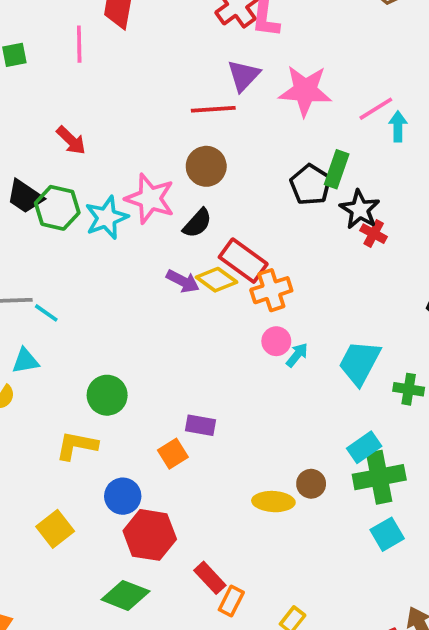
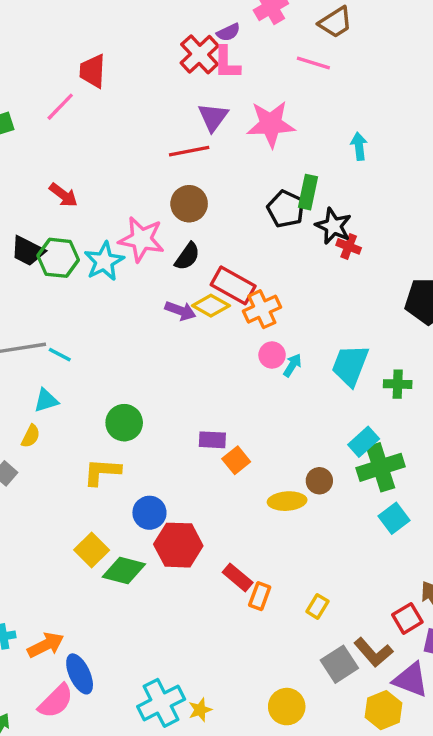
pink line: (79, 44) -> (60, 107), turned 52
pink line: (376, 109) -> (313, 63), moved, turned 56
orange square: (173, 454) -> (236, 460), moved
green diamond: (125, 595) -> (124, 570), moved

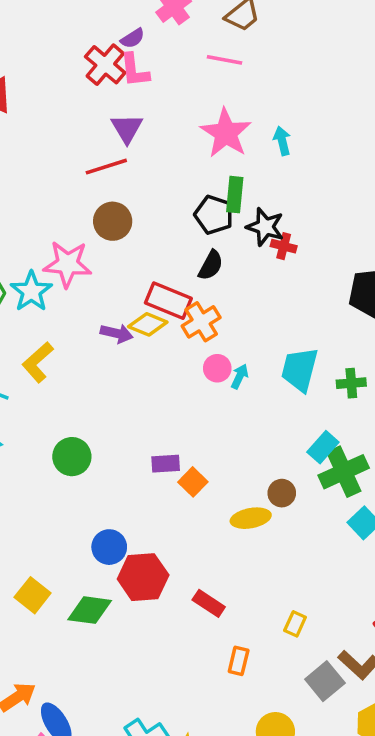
pink star: (271, 124) -> (226, 133), moved, turned -30
black semicircle: (187, 256) -> (211, 265), moved
yellow L-shape: (102, 472) -> (38, 362), moved, turned -39
yellow square: (92, 550) -> (33, 595), moved
orange rectangle: (260, 596) -> (239, 661), moved

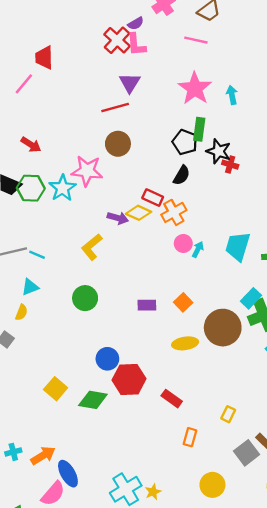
red rectangle: (168, 301) -> (153, 198), size x0.7
yellow L-shape: (38, 362) -> (92, 247), moved
orange square: (193, 482) -> (183, 302), moved
brown circle: (282, 493) -> (223, 328), size x2.0
yellow ellipse: (251, 518) -> (185, 343), moved

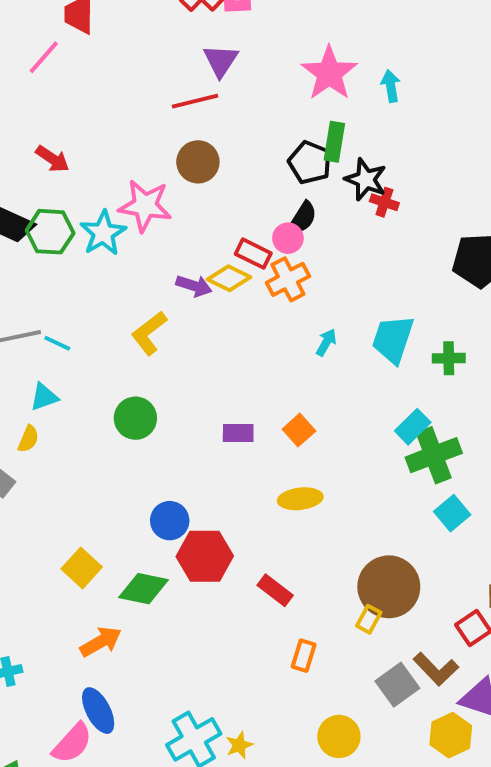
pink circle: (183, 243) -> (288, 238), moved
brown circle: (223, 328) -> (389, 587), moved
orange arrow: (43, 456) -> (101, 642), moved

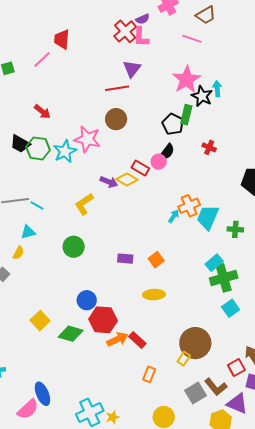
black star: (366, 180) -> (202, 96), moved
orange cross: (288, 279) -> (189, 206), moved
orange arrow: (101, 642) -> (117, 339), moved

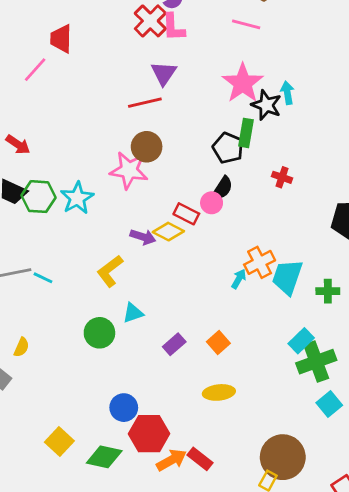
red arrow: (42, 112) -> (18, 145), moved
pink star: (87, 139) -> (129, 170), moved
cyan triangle: (28, 232) -> (133, 313), moved
purple rectangle: (125, 259) -> (174, 344), turned -42

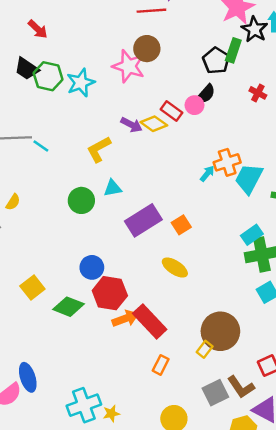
purple rectangle: (174, 344) -> (143, 220), size x1.8
yellow ellipse: (219, 392) -> (175, 268), turned 30
red rectangle: (200, 459) -> (150, 321), size x1.6

